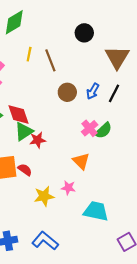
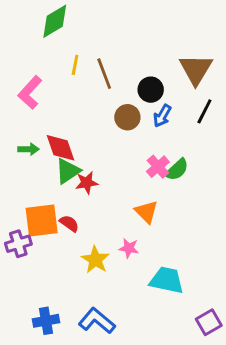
black circle: (84, 33) -> (151, 90), moved
black line: (114, 93) -> (204, 111), moved
yellow star: (44, 196) -> (95, 260), turned -30

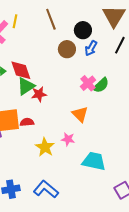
yellow line: (75, 65) -> (15, 21), moved
red semicircle: (69, 223) -> (27, 122), turned -40

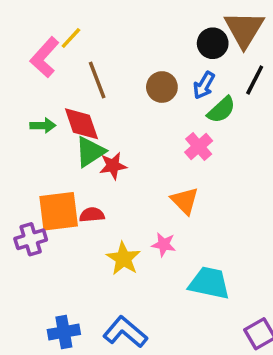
brown line: (51, 19) -> (97, 80), moved
yellow line: (15, 21) -> (71, 38), turned 32
black circle: (83, 30) -> (213, 43), moved
green semicircle: (101, 85) -> (221, 110), moved

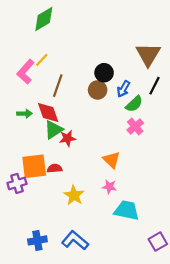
black circle: (213, 43) -> (104, 73), moved
brown line: (97, 80) -> (58, 86), turned 40
pink cross: (199, 147) -> (135, 126), moved
pink star: (164, 245) -> (109, 187), moved

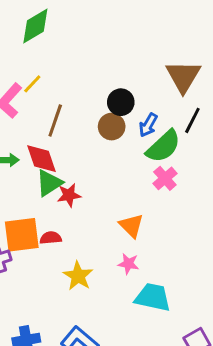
green semicircle: (134, 104) -> (163, 146), size x1.4

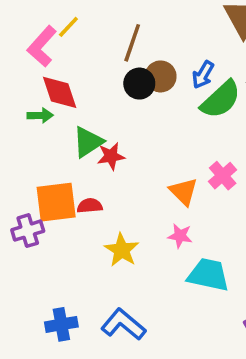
black circle: (121, 102) -> (139, 84), moved
brown line: (55, 120) -> (132, 43), moved
red diamond: (42, 159) -> (60, 92), moved
pink cross: (165, 178) -> (223, 176), moved

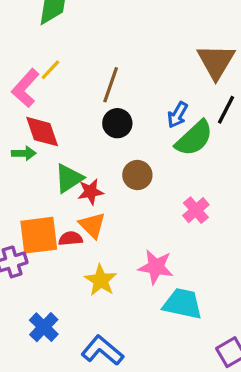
brown circle: (161, 76) -> (137, 175), moved
orange triangle: (184, 192) -> (92, 225), moved
pink star: (180, 236) -> (156, 267), size x1.5
blue cross: (61, 324) -> (44, 327), moved, turned -36

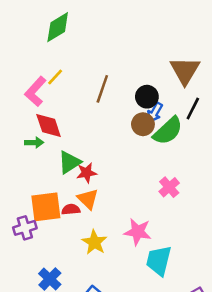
black circle: (117, 123) -> (147, 97), moved
brown circle: (137, 175) -> (143, 124), moved
cyan trapezoid: (183, 304) -> (159, 261), turned -88

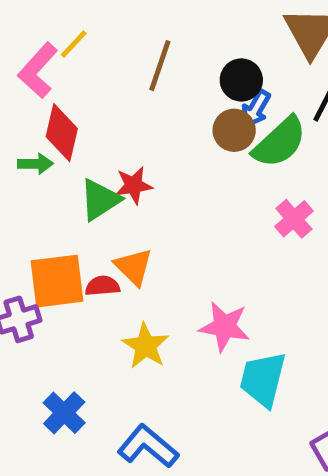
red diamond: (49, 126) -> (62, 133), turned 32
red star: (87, 173) -> (134, 185), moved
pink cross: (169, 187) -> (294, 219), moved

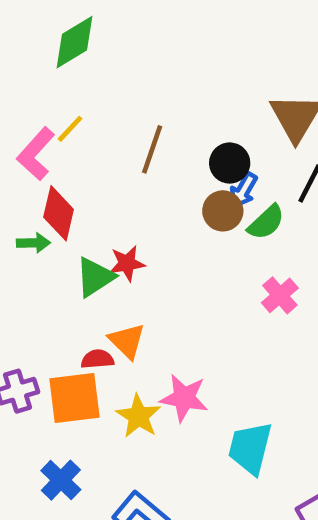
green semicircle: (280, 142) -> (266, 222), size x0.7
orange square: (57, 281) -> (75, 398), moved
pink star: (225, 327) -> (184, 398), moved

